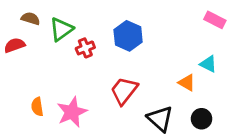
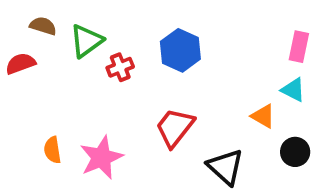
pink rectangle: (215, 20) -> (299, 47), moved, turned 75
black circle: (202, 119) -> (295, 152), moved

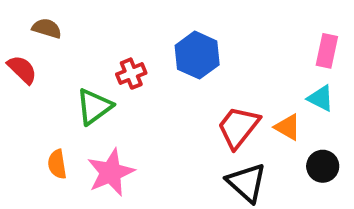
green triangle: (86, 41) -> (94, 107), moved
red semicircle: (20, 63) -> (22, 69), turned 64
red trapezoid: (175, 127) -> (238, 127), moved

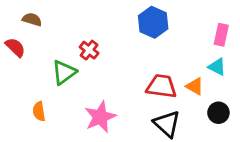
blue hexagon: (197, 55) -> (153, 22), moved
red cross: (131, 74) -> (89, 50), turned -30
red trapezoid: (238, 127) -> (161, 86), turned 60
pink star: (111, 172) -> (100, 117), moved

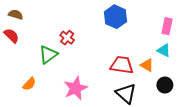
brown semicircle: (32, 19) -> (16, 15), moved
orange semicircle: (39, 111) -> (29, 84), turned -128

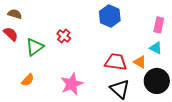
green triangle: (48, 55) -> (35, 47), moved
black circle: (165, 85) -> (157, 81), size x1.6

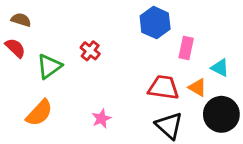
pink rectangle: (159, 25) -> (186, 48), moved
orange semicircle: (28, 80) -> (39, 113), size x1.5
pink star: (72, 84) -> (101, 119), size x0.6

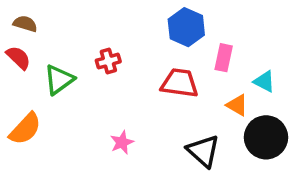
red cross: (90, 51) -> (108, 61), turned 36
red trapezoid: (164, 87) -> (180, 83), moved
orange semicircle: (39, 113) -> (25, 129), moved

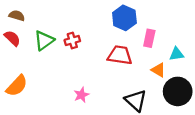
green triangle: (59, 80) -> (44, 40), moved
cyan triangle: (264, 81) -> (177, 54), turned -35

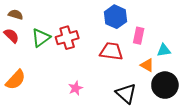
red cross: (72, 40) -> (67, 38), size x1.5

